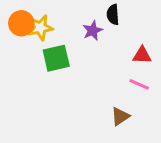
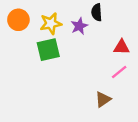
yellow star: (40, 28) -> (51, 24), moved
pink line: (139, 84) -> (119, 72), turned -63

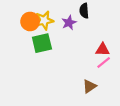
orange circle: (18, 20) -> (30, 21), moved
red triangle: (122, 47) -> (102, 50), moved

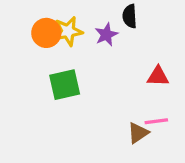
green square: (42, 43) -> (65, 85), moved
pink line: (104, 63) -> (156, 121), moved, turned 32

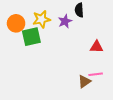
orange circle: (46, 33) -> (16, 23), moved
green square: (65, 85) -> (31, 37), moved

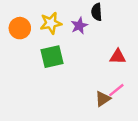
green square: (31, 37) -> (52, 57), moved
pink line: (96, 74) -> (116, 90), turned -32

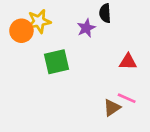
yellow star: (51, 23) -> (39, 21), moved
pink line: (116, 90) -> (127, 98), turned 63

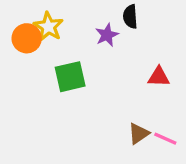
yellow star: (39, 21) -> (48, 27), turned -30
pink line: (127, 98) -> (165, 139), moved

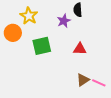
orange circle: (27, 38) -> (13, 33), moved
red triangle: (159, 77) -> (80, 49), moved

